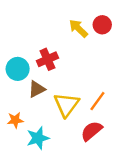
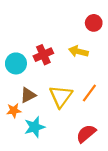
yellow arrow: (78, 28) -> (78, 51), moved, turned -30
brown triangle: (37, 89) -> (28, 95), moved
red semicircle: (92, 131) -> (86, 134), moved

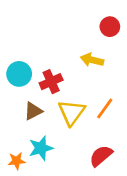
red cross: (43, 55) -> (51, 82), moved
orange star: (14, 111) -> (17, 161), moved

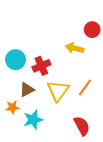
red circle: (110, 27) -> (92, 30), moved
red semicircle: (101, 156) -> (82, 126), turned 102
orange star: (17, 161) -> (12, 107), moved

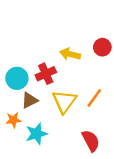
red circle: (92, 30) -> (102, 47), moved
yellow arrow: (75, 48) -> (70, 54), moved
cyan circle: (16, 60) -> (17, 78), moved

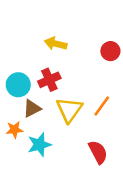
yellow arrow: (70, 54) -> (56, 44), moved

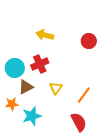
orange line: (102, 106) -> (84, 95), moved
yellow triangle: (69, 110) -> (56, 88), size x0.6

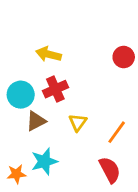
yellow arrow: (45, 35) -> (48, 54), moved
orange star: (12, 104) -> (16, 174), moved

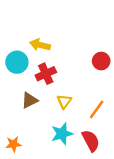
red circle: (124, 57) -> (101, 61), moved
cyan circle: (21, 95) -> (17, 62), moved
cyan star: (44, 161) -> (62, 134), moved

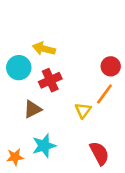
yellow triangle: (64, 101) -> (83, 110), moved
orange line: (97, 110) -> (104, 94), moved
cyan star: (62, 134) -> (44, 146), moved

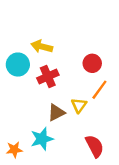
red circle: (111, 66) -> (92, 63), moved
brown triangle: (33, 109) -> (56, 112), moved

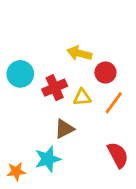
yellow arrow: (42, 47) -> (79, 53), moved
yellow triangle: (79, 105) -> (82, 97), moved, turned 49
red semicircle: (95, 146) -> (118, 155), moved

